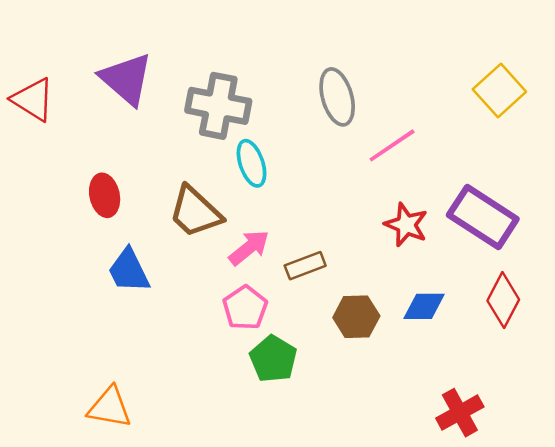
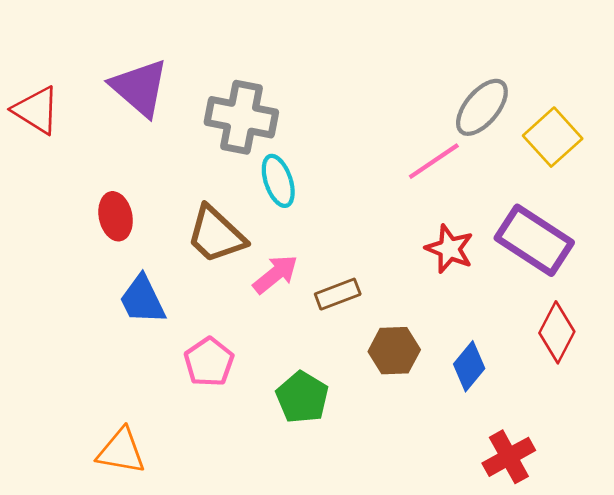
yellow square: (499, 91) -> (553, 137), moved
gray ellipse: (337, 97) -> (482, 107), moved, turned 56
blue diamond: (424, 306) -> (469, 366), moved, turned -51
pink pentagon: (245, 308) -> (209, 362), moved

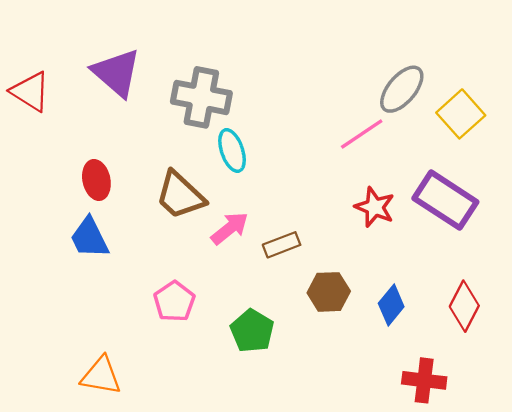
blue trapezoid: (142, 300) -> (89, 238), moved
red diamond: (557, 332) -> (464, 306), moved
red cross: (509, 457) -> (424, 380), turned 36

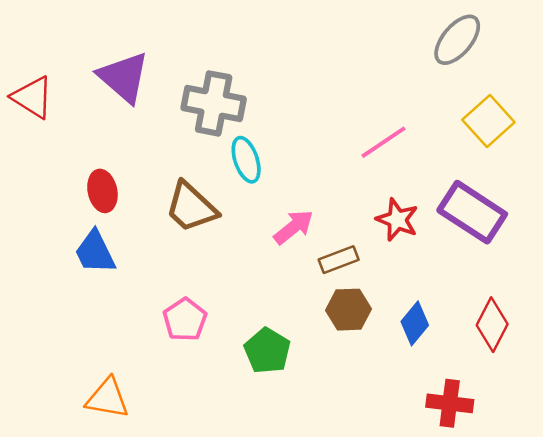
gray ellipse: (402, 89) -> (457, 40), moved
pink arrow: (230, 228) -> (294, 227), moved
brown rectangle: (282, 245) -> (339, 260), moved

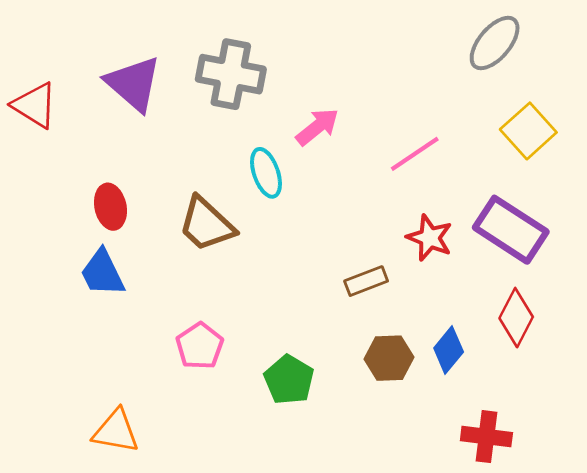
gray cross: (214, 103) -> (231, 74), moved
pink arrow: (294, 227) -> (317, 127), moved
brown hexagon: (349, 310) -> (389, 358), moved
red diamond: (492, 325) -> (516, 318), moved

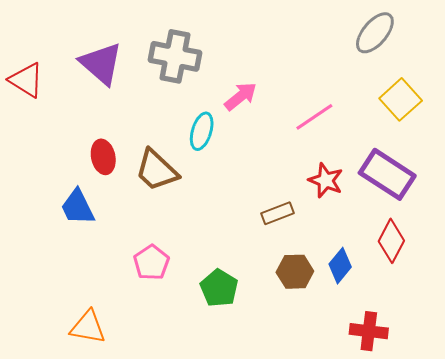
cyan ellipse: (266, 173) -> (202, 131), turned 36
red ellipse: (110, 207) -> (103, 157), moved

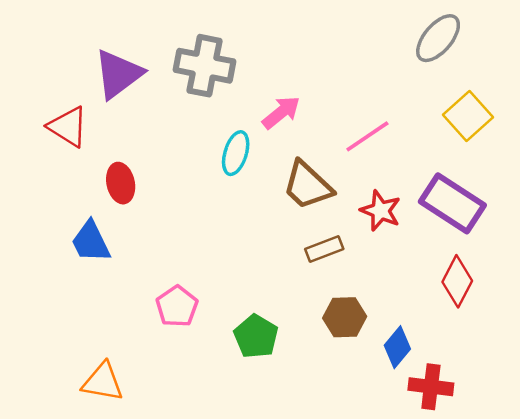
purple triangle: (101, 64) -> (118, 74), turned 42
red triangle: (26, 80) -> (68, 127), moved
brown trapezoid: (157, 170) -> (308, 185), moved
blue diamond: (340, 266) -> (397, 347), moved

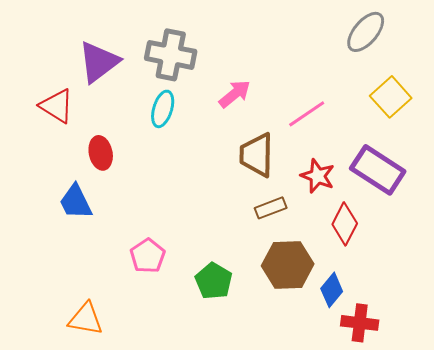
cyan ellipse: (236, 153) -> (163, 109), moved
brown trapezoid: (308, 185) -> (257, 155), turned 48
red diamond: (457, 281) -> (345, 224), moved
brown hexagon: (345, 317) -> (288, 265), size x1.4

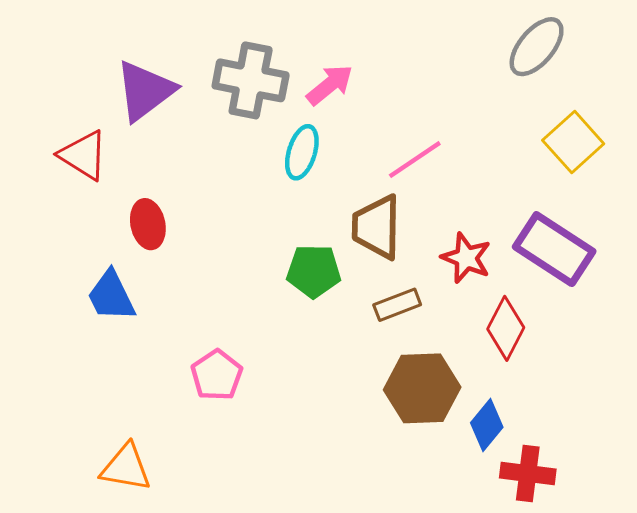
pink arrow: (235, 94) -> (330, 85), moved
cyan ellipse: (163, 109) -> (302, 152), moved
pink line: (307, 114) -> (415, 160), moved
green pentagon: (214, 281) -> (314, 271), moved, turned -30

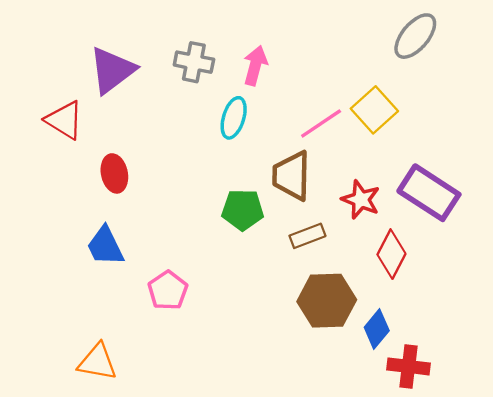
gray cross: (251, 80) -> (194, 62), size x0.7
pink arrow: (330, 85) -> (255, 66), turned -36
yellow square: (573, 142) -> (374, 110), moved
blue trapezoid: (111, 296) -> (105, 246), moved

